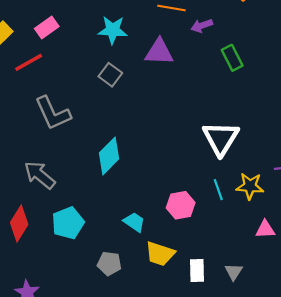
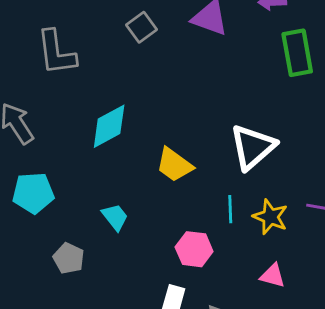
green rectangle: (232, 58) -> (297, 53), size x1.4
pink hexagon: (181, 205) -> (194, 249), moved
yellow trapezoid: (160, 254) -> (174, 165), moved

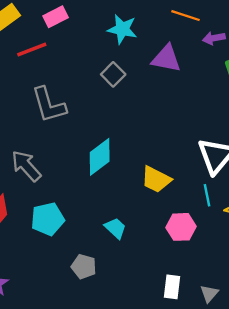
cyan line: (230, 209) -> (207, 195), moved
pink hexagon: (194, 249) -> (181, 227), moved

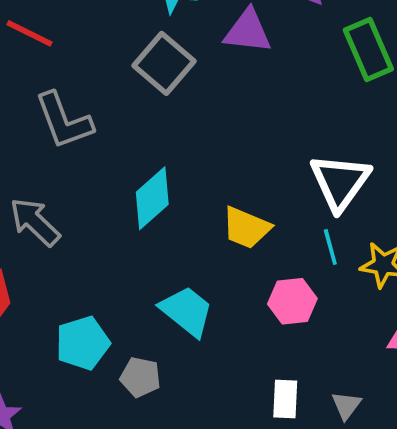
red line: (32, 49) -> (30, 33), turned 52
gray square: (113, 74) -> (164, 63), size x1.5
cyan pentagon: (48, 219) -> (83, 343), moved
cyan trapezoid: (115, 228) -> (187, 311), size x1.5

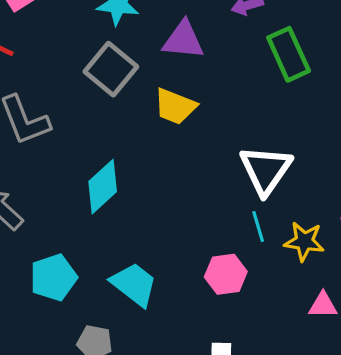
yellow trapezoid: (246, 228) -> (175, 106), moved
cyan pentagon: (83, 343) -> (53, 277), moved

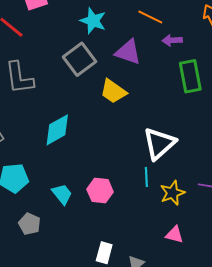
yellow star: (304, 241) -> (172, 193), turned 30
pink hexagon: (226, 274) -> (100, 191), moved
cyan trapezoid: (134, 284) -> (62, 194), size x0.7

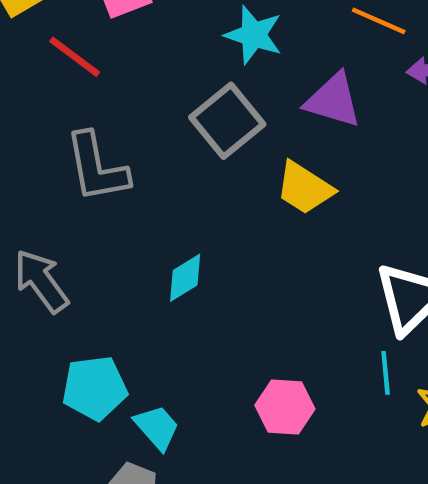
cyan diamond: (57, 130) -> (185, 278), size x0.7
cyan trapezoid: (62, 194) -> (157, 427), moved

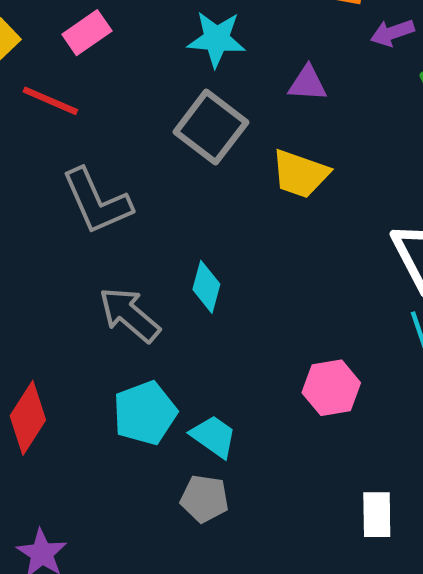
purple triangle: (333, 100) -> (308, 83), size x0.7
cyan diamond: (185, 278) -> (206, 287), turned -30
gray arrow: (41, 281) -> (129, 315), moved

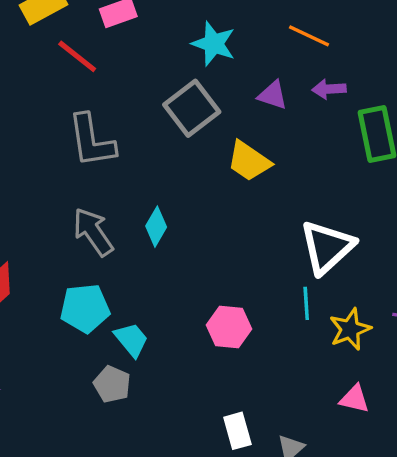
purple arrow: (392, 33) -> (329, 89), moved
white rectangle: (377, 515) -> (237, 431), turned -30

